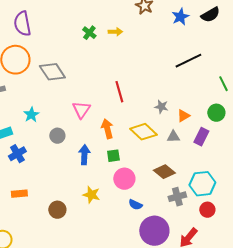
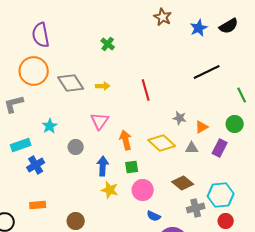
yellow arrow: (115, 32) -> (103, 86), moved
red line: (119, 92) -> (146, 90), moved
yellow star: (91, 195) -> (110, 190), moved

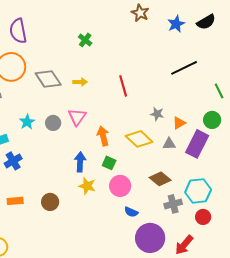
gray circle: (76, 147) -> (53, 123), moved
purple rectangle: (220, 148) -> (197, 144), size x1.5
green square: (132, 167) -> (109, 163), turned 32
brown circle: (76, 221) -> (50, 202), moved

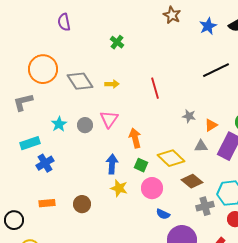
purple semicircle: (18, 31) -> (64, 22), moved, size x0.7
yellow diamond: (139, 139) -> (171, 158), moved

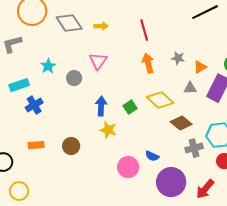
gray circle: (85, 125) -> (74, 78), moved
orange arrow: (135, 138) -> (148, 63), moved
green square: (141, 165) -> (130, 107), turned 32
pink circle: (152, 188) -> (128, 167), moved

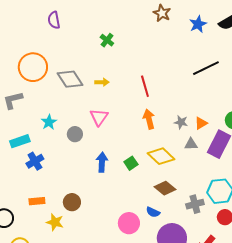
gray star: (178, 58) -> (181, 122), moved
brown diamond: (181, 123) -> (165, 188), moved
yellow star: (108, 130) -> (55, 222), moved

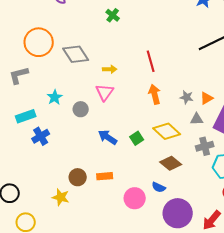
yellow arrow: (102, 82) -> (110, 69), moved
blue arrow: (102, 162) -> (108, 137), turned -60
orange rectangle: (37, 201) -> (105, 176), moved
gray cross: (195, 204) -> (205, 146), moved

